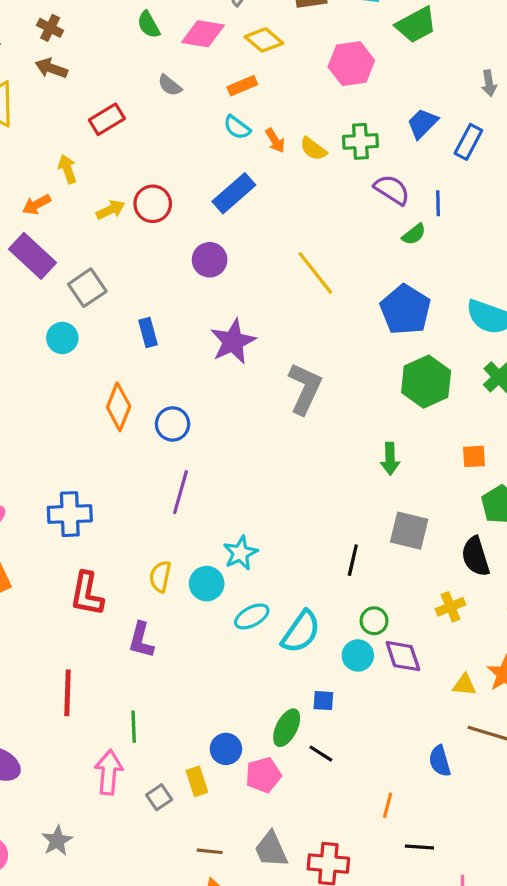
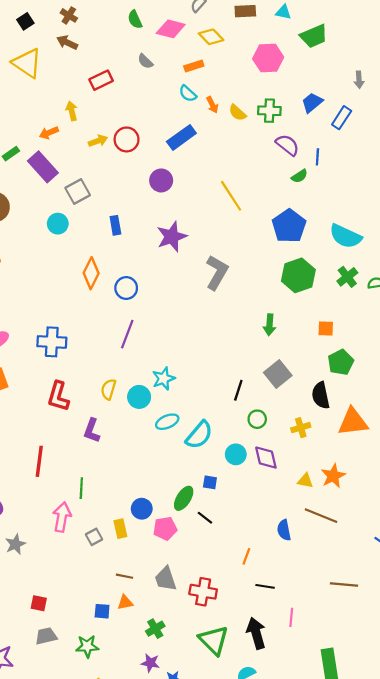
gray square: (409, 531) -> (278, 374), turned 32
green circle: (374, 621) -> (257, 419), moved
gray star: (57, 841) -> (15, 544), moved

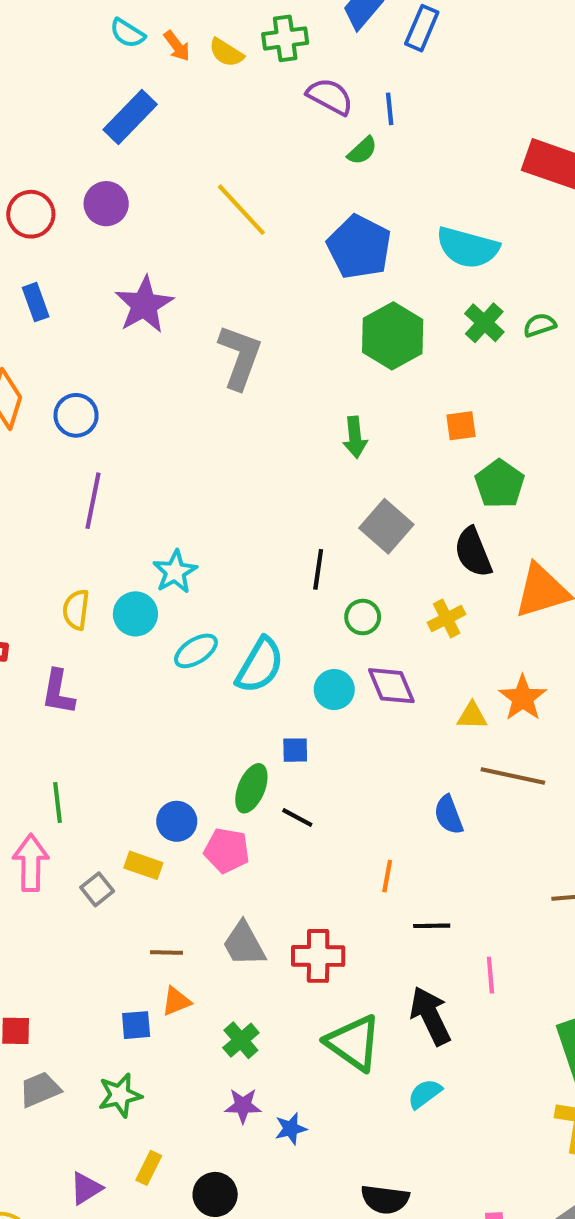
red circle: (127, 139) -> (31, 214), moved
pink pentagon: (165, 528) -> (227, 850), turned 30
yellow rectangle: (120, 529) -> (143, 865), turned -48

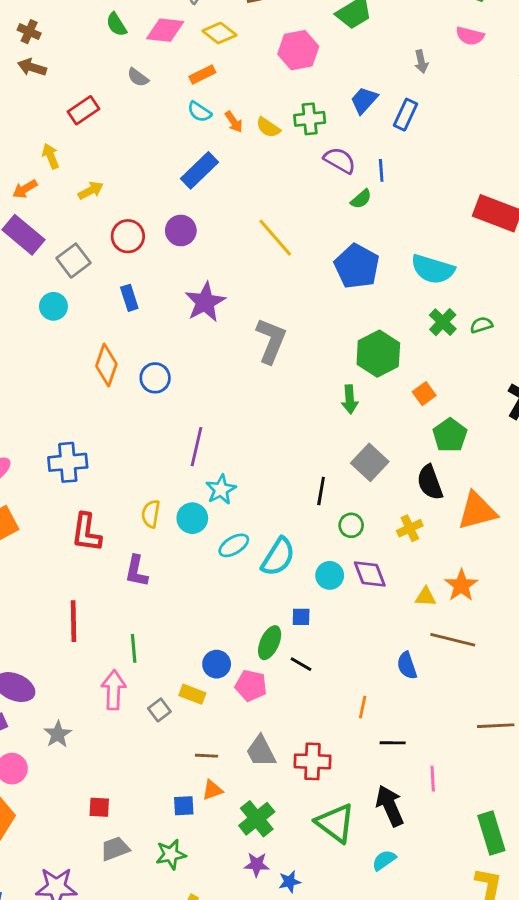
green hexagon: (393, 336) -> (378, 354), moved
orange square: (461, 426) -> (424, 394), turned -30
purple line: (93, 501) -> (197, 447), moved
green cross: (241, 1040) -> (257, 819), size x1.4

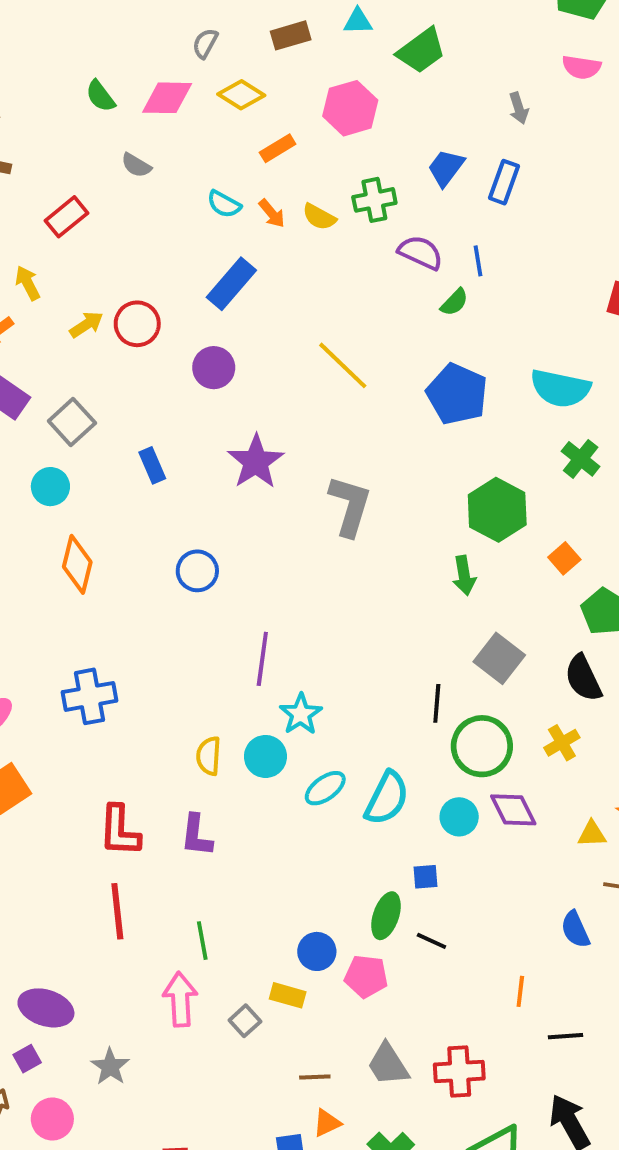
orange rectangle: (202, 75) -> (278, 148), moved
red circle: (128, 236) -> (137, 324), moved
orange diamond: (106, 365) -> (77, 564), moved
green circle: (351, 525) -> (482, 746), size x1.8
red L-shape: (86, 532) -> (120, 831), moved

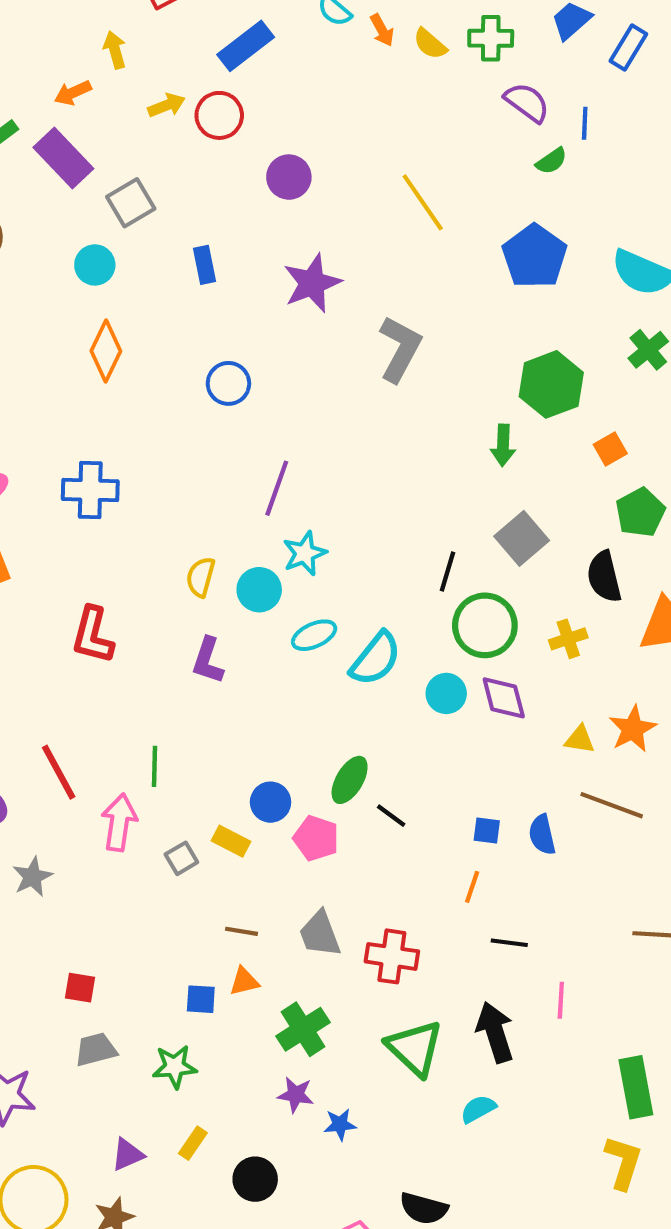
blue rectangle: (231, 284) -> (246, 46), moved
purple L-shape: (196, 835) -> (208, 661), moved
blue square: (425, 877) -> (487, 830), moved
red line: (117, 911) -> (59, 772), moved, turned -34

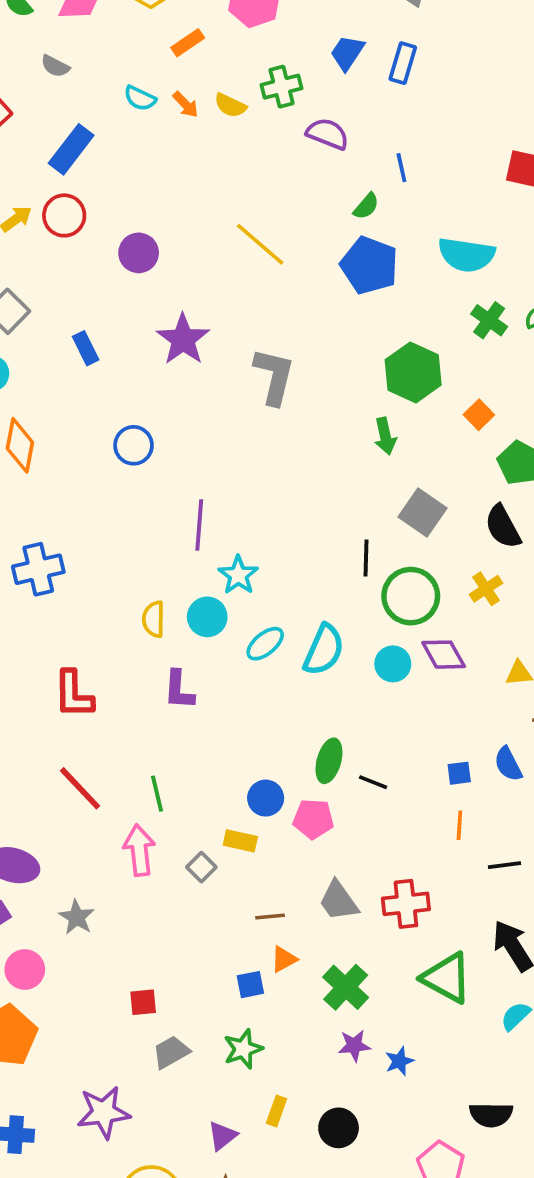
blue line: (585, 123) -> (401, 168), moved
green semicircle: (551, 161) -> (366, 206), moved
red line: (59, 772) -> (80, 788), moved

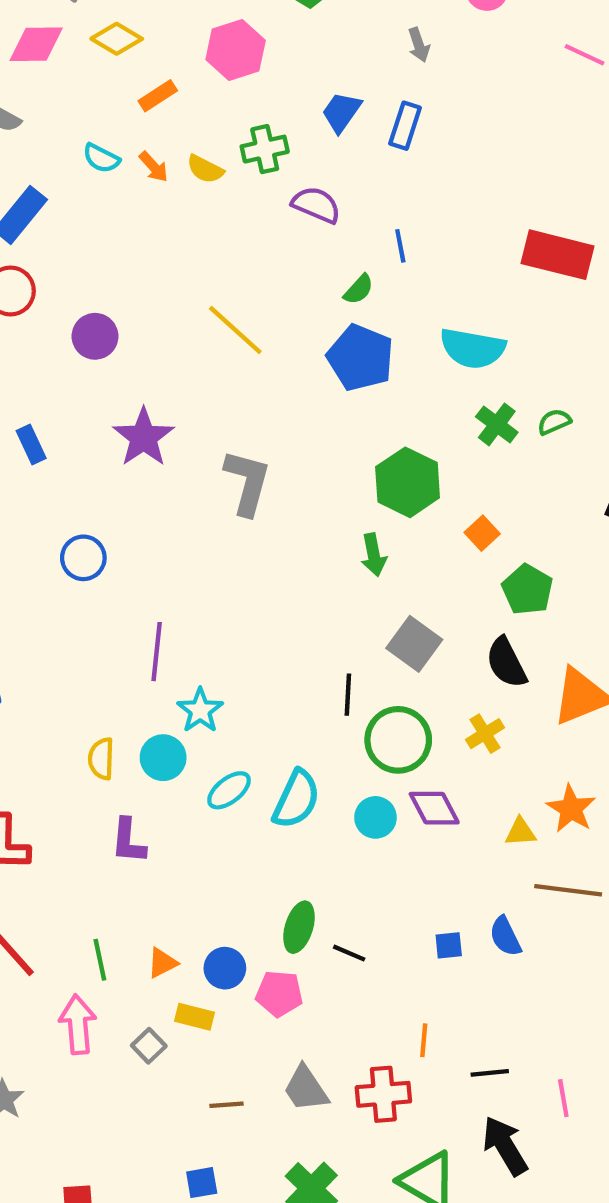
orange line: (459, 825) -> (424, 1040), moved
black line: (504, 865) -> (490, 1073), moved
orange triangle: (284, 959) -> (162, 963), moved

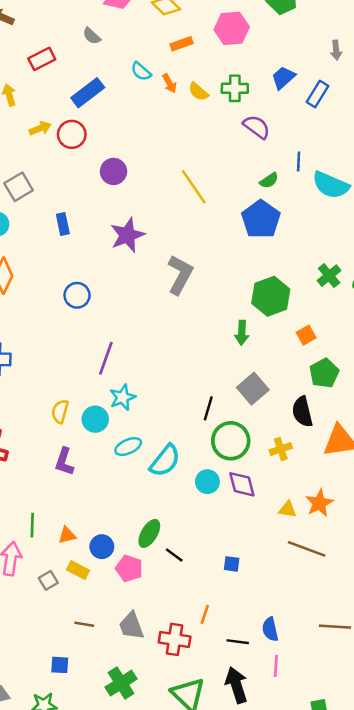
cyan semicircle: (473, 348) -> (331, 185), moved
blue semicircle: (505, 936) -> (270, 629), moved

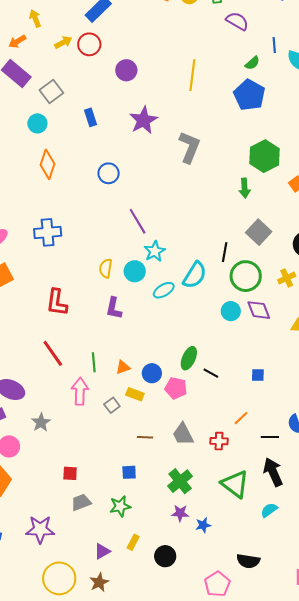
yellow line: (194, 187) -> (192, 75), turned 48
purple line: (106, 358) -> (138, 221), turned -44
cyan semicircle: (165, 461) -> (195, 275), moved
orange line: (205, 614) -> (241, 418), turned 35
red cross: (175, 639) -> (219, 441), size x0.7

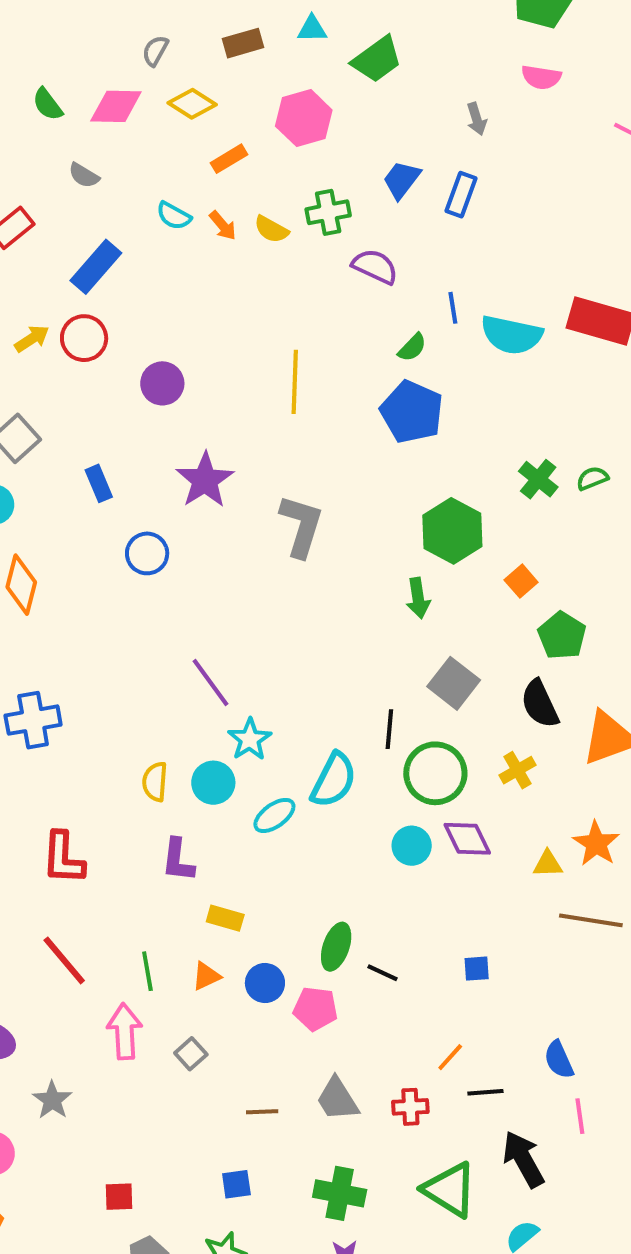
blue circle: (109, 173) -> (147, 553), moved
yellow rectangle: (135, 394) -> (225, 918), moved
black line: (270, 437) -> (485, 1092), moved
green cross: (180, 481) -> (340, 1193), turned -35

